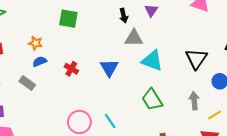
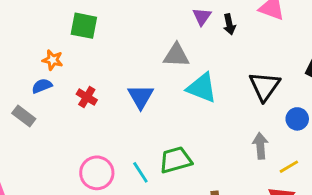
black arrow: (124, 16) -> (229, 24), moved
orange star: (36, 43) -> (53, 60), moved
green trapezoid: (152, 100) -> (176, 160), moved, turned 105

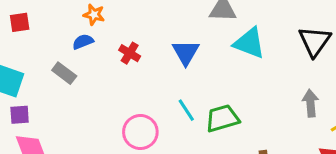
cyan line: (140, 172) -> (186, 110), moved

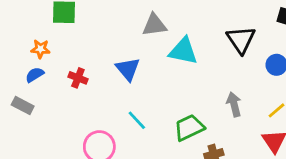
gray arrow: (310, 103) -> (234, 104), moved
green trapezoid: (222, 118) -> (189, 128), moved

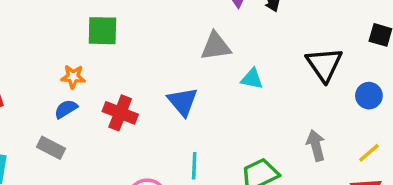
cyan triangle: (183, 51) -> (252, 79), size x0.6
red cross: (78, 78) -> (120, 113), size x1.4
cyan line: (137, 120) -> (194, 166), turned 45

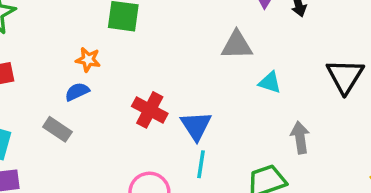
blue triangle: (183, 102) -> (196, 126), moved
red cross: (120, 113) -> (150, 110), moved
gray arrow: (316, 145) -> (300, 138), moved

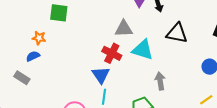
black triangle: (345, 76) -> (177, 33), moved, turned -50
cyan triangle: (270, 83) -> (143, 50), size x1.6
red cross: (150, 110) -> (112, 53), moved

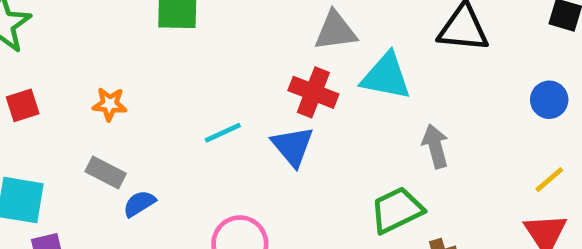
orange star: (39, 38) -> (110, 104), moved
blue semicircle: (33, 56) -> (139, 204), moved
cyan line: (104, 97) -> (223, 133), moved, turned 63

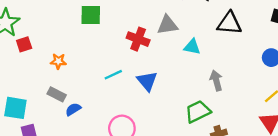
cyan triangle: (386, 76) -> (192, 47), size x0.7
red cross: (313, 92) -> (138, 39), moved
red square: (23, 105) -> (24, 44), moved

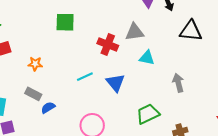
cyan triangle: (192, 47) -> (147, 58), moved
green trapezoid: (198, 112) -> (148, 114), moved

